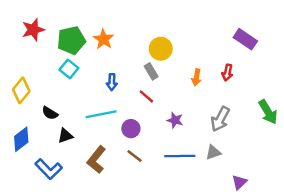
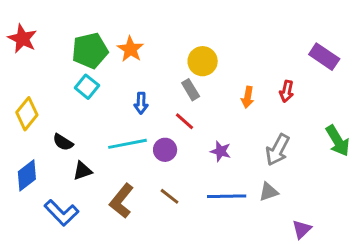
red star: (33, 30) -> (22, 39), moved, turned -30
purple rectangle: (245, 39) -> (324, 57), moved
purple circle: (131, 129) -> (165, 150), moved

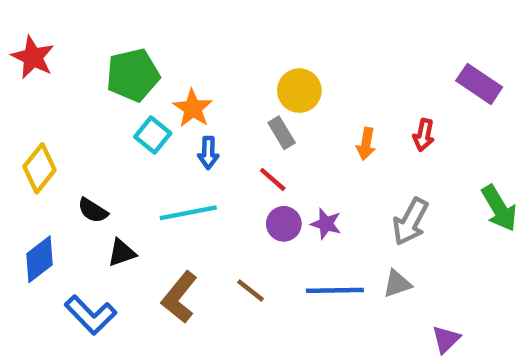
orange star: (130, 49) -> (193, 108), moved
cyan square: (87, 87) -> (153, 135), moved
purple circle: (165, 150) -> (284, 224), moved

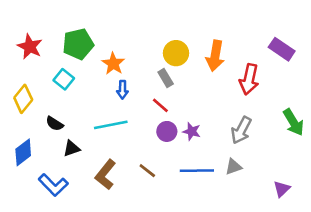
red star: (33, 57) -> (30, 47), moved
cyan square: (153, 135) -> (64, 79), moved
red arrow: (424, 135) -> (249, 79), size x1.6
orange arrow: (366, 144) -> (215, 56), moved, size x1.6
purple triangle: (446, 339) -> (282, 189), moved

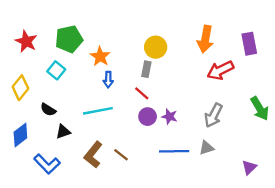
purple rectangle: (282, 49) -> (249, 44), turned 45
orange arrow: (215, 56) -> (205, 39), moved
gray rectangle: (166, 78) -> (146, 69), turned 42
red arrow: (249, 79) -> (220, 70), turned 52
brown line: (147, 171) -> (121, 155), moved

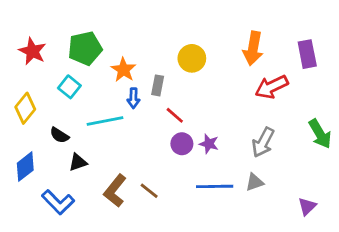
gray rectangle: (146, 69) -> (158, 85), moved
cyan line: (98, 111) -> (105, 121), moved

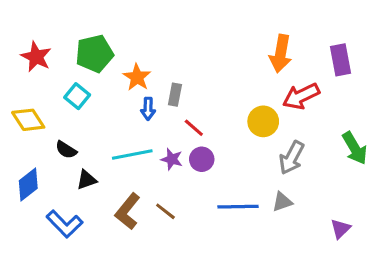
yellow circle: (192, 58) -> (263, 121), moved
yellow diamond: (25, 108) -> (28, 120), turned -72
cyan line: (105, 121) -> (132, 155), moved
purple star: (209, 144) -> (172, 159), moved

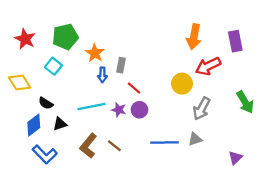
blue diamond: (28, 184) -> (34, 125), moved

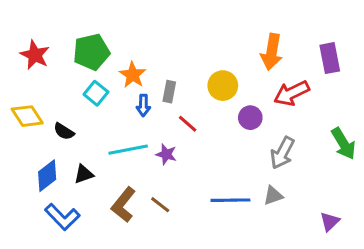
cyan square: (53, 66) -> (96, 93), moved
yellow circle: (182, 84) -> (223, 86), moved
black semicircle: (46, 103) -> (64, 131), moved
purple circle: (139, 110) -> (250, 118), moved

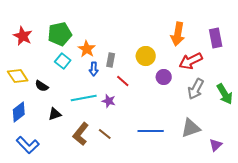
gray arrow: (282, 153) -> (196, 89), moved
blue diamond: (47, 176) -> (19, 112), moved
gray triangle: (273, 196) -> (191, 128), moved, size x1.5
blue L-shape: (62, 217) -> (28, 145), moved

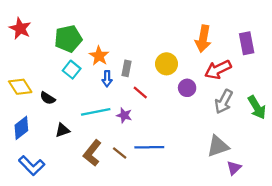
red star: (23, 36) -> (20, 28), moved
blue line: (151, 131) -> (149, 147), moved
purple triangle: (216, 145) -> (234, 168), moved

